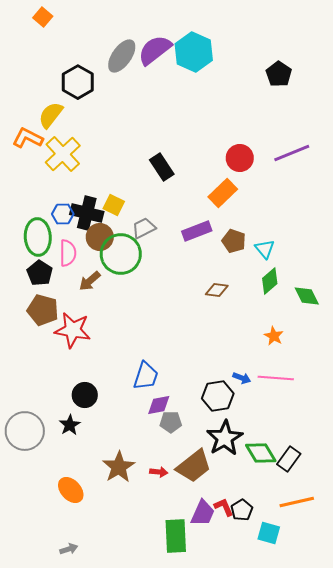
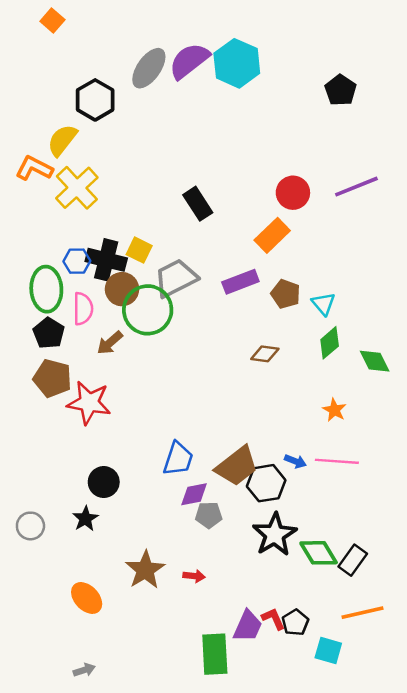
gray trapezoid: (144, 228) -> (176, 278), size x1.5
gray circle: (25, 431) -> (30, 526), size x0.6
brown trapezoid: (194, 466) -> (237, 466), moved

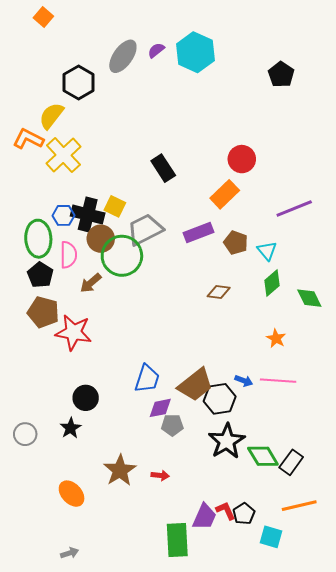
purple semicircle: (189, 61) -> (156, 50), size x0.5
purple line: (356, 187) -> (294, 208), moved

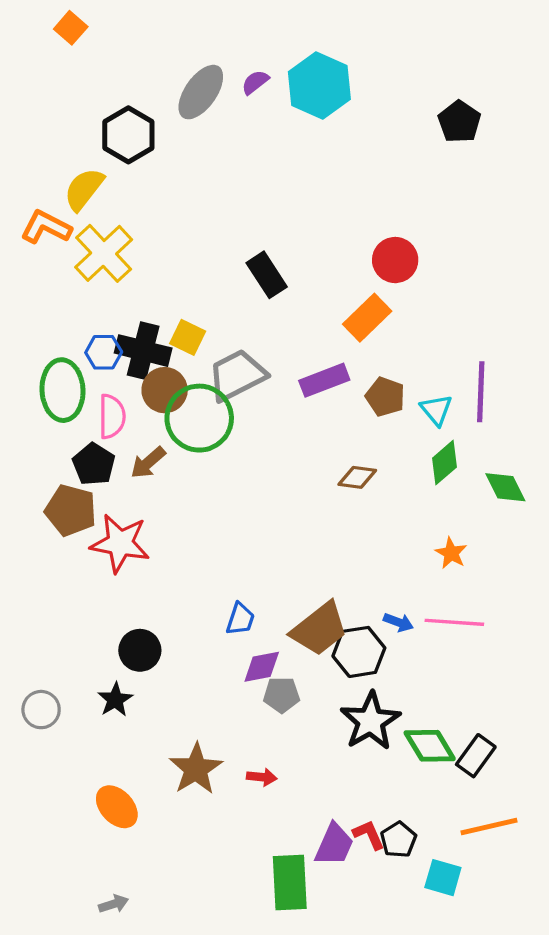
purple line: (294, 208) -> (481, 392), moved, turned -66
black pentagon: (40, 275) -> (94, 464), moved
blue trapezoid: (147, 379) -> (240, 619), size x0.7

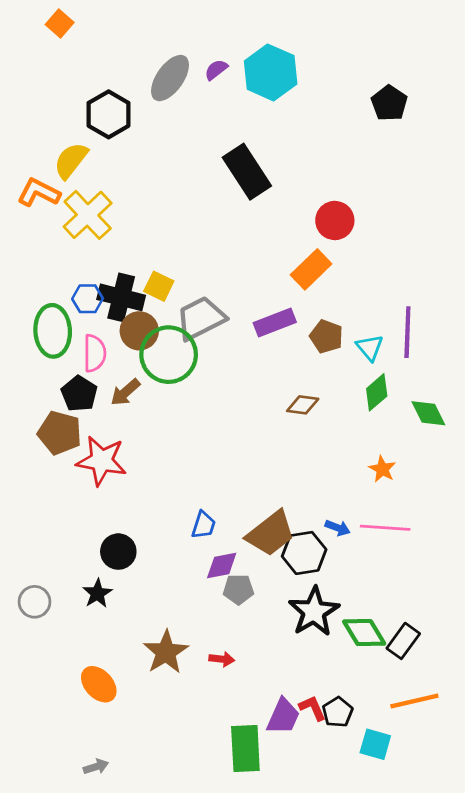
black rectangle: (267, 275) -> (247, 172), moved, size x1.4

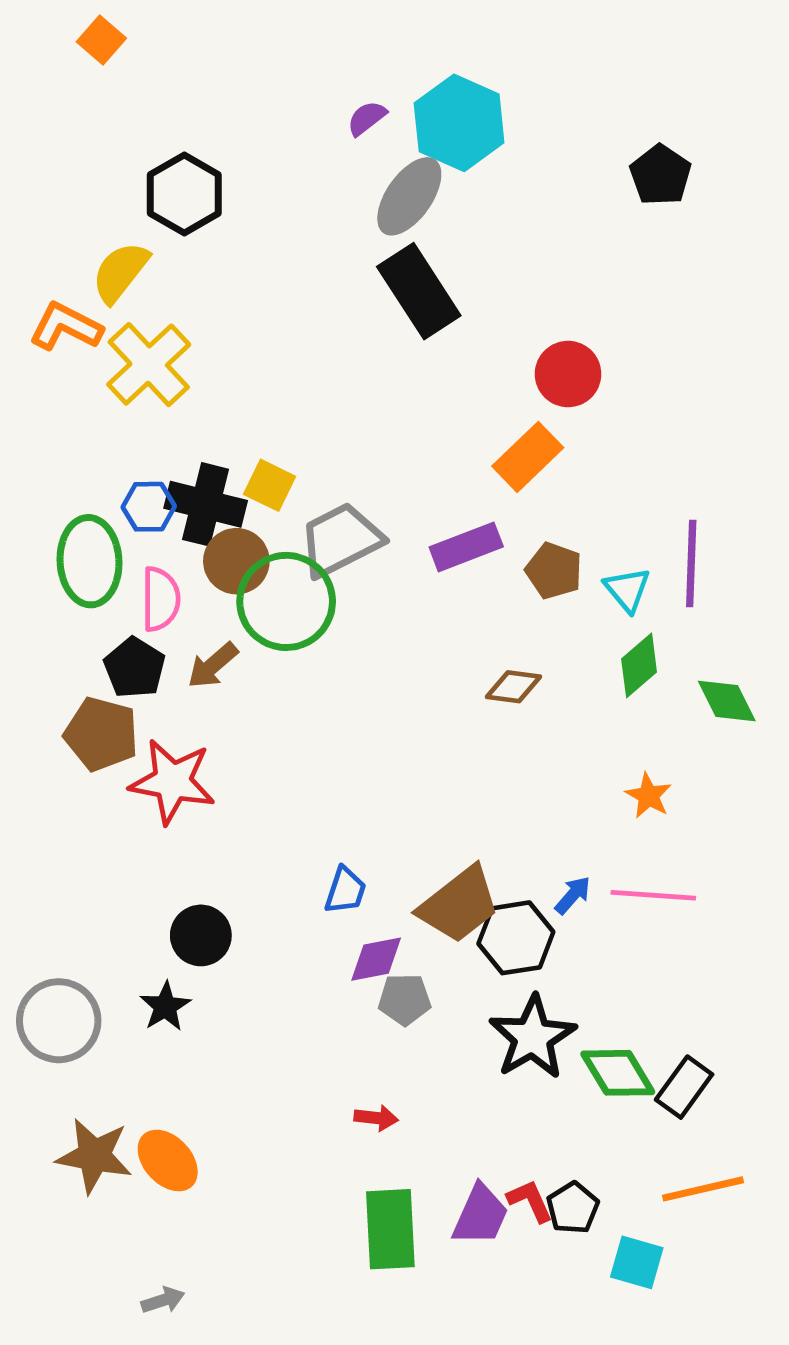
gray ellipse: (170, 78) -> (409, 196), moved
blue arrow: (338, 528) -> (573, 895), turned -70
gray circle: (35, 602) -> (59, 1021), size x1.5
brown star: (166, 652) -> (94, 1156), moved, turned -30
green rectangle: (245, 748) -> (390, 1229), moved

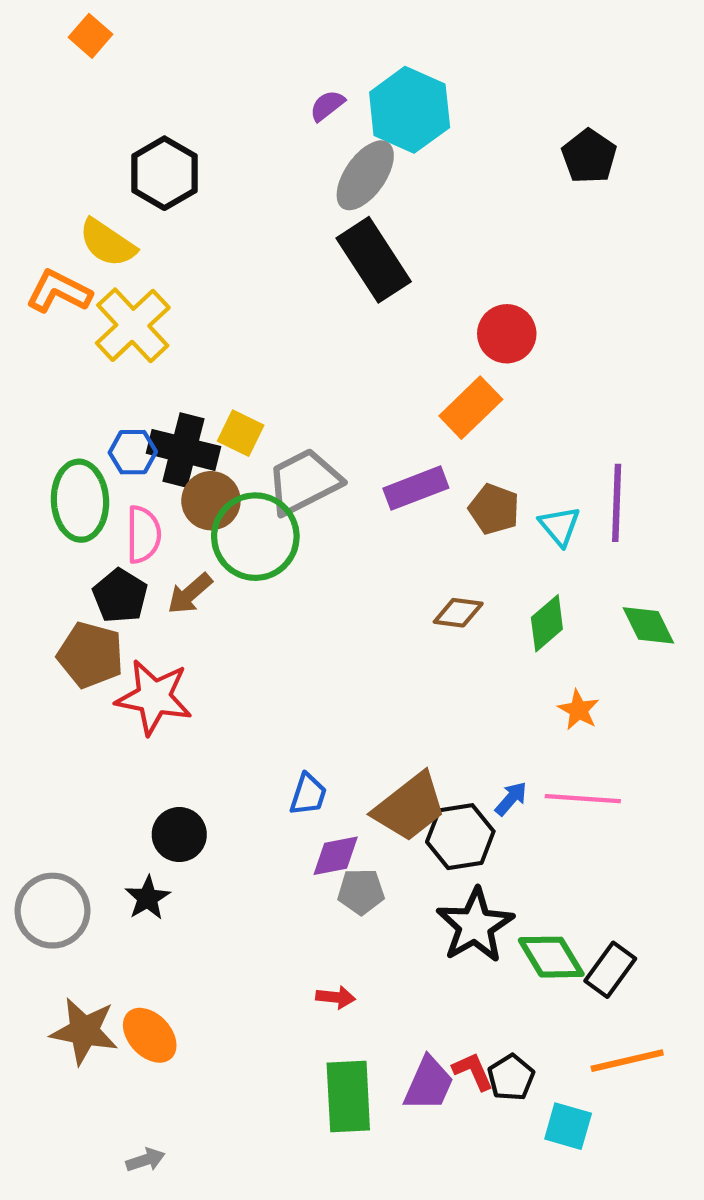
yellow semicircle: (120, 272) -> (107, 243), turned -94
green diamond: (639, 665) -> (547, 623), moved

